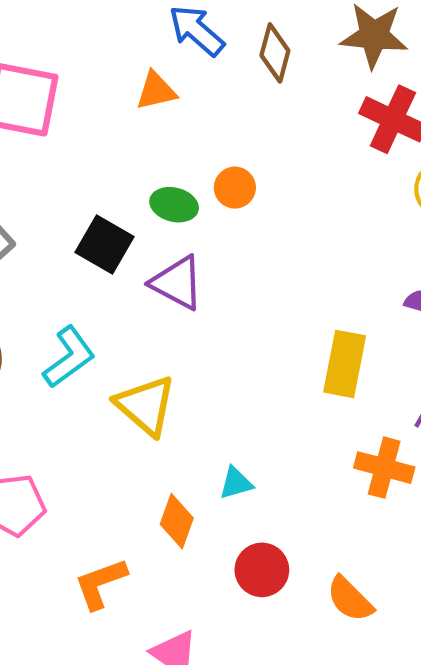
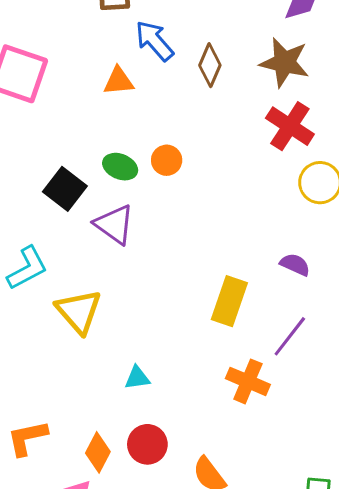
orange diamond: (177, 521) -> (98, 452), moved

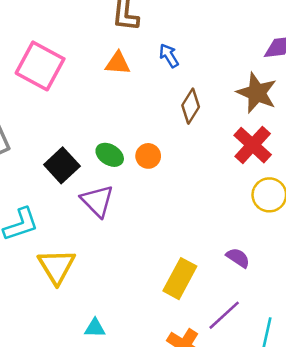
blue arrow: (154, 41) -> (169, 56), moved, size x0.7
brown diamond: (210, 65) -> (191, 106), moved
orange triangle: (119, 81) -> (118, 63), moved

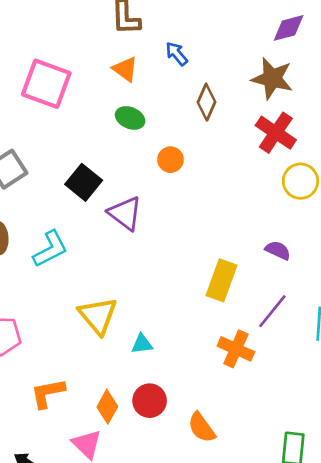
orange triangle: (118, 63) -> (125, 69), turned 40
green ellipse: (110, 155) -> (130, 118), moved
yellow triangle: (57, 266) -> (98, 316), moved

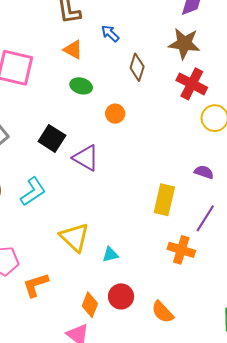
orange L-shape: (48, 393) -> (36, 285), moved

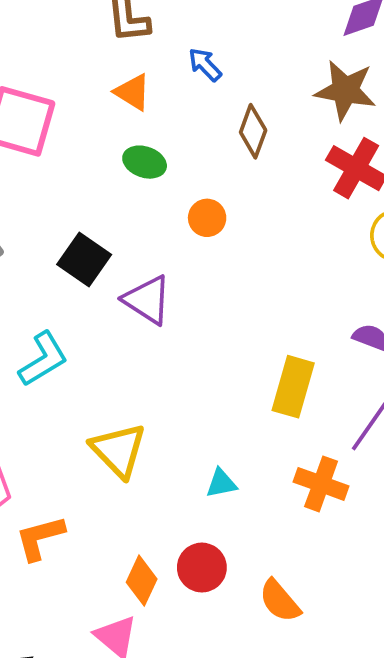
cyan triangle: (110, 255) -> (221, 483), moved

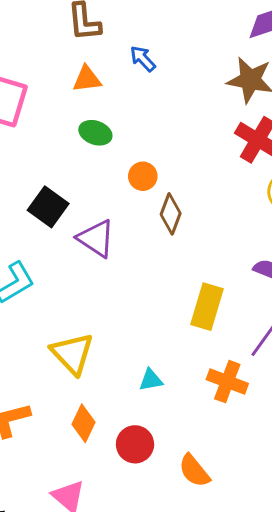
orange triangle: (133, 92) -> (87, 79), turned -40
brown diamond: (253, 131) -> (171, 214), moved
orange diamond: (142, 581) -> (83, 423), moved

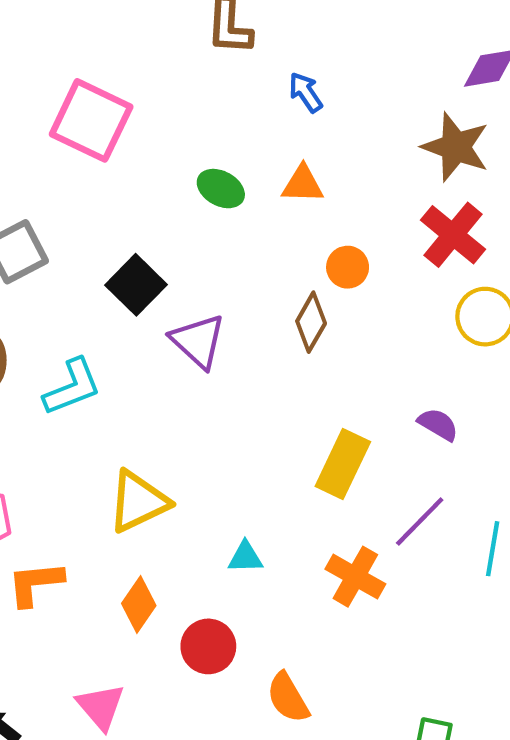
orange triangle: (87, 79) -> (303, 184), moved
orange circle: (143, 176) -> (348, 267), moved
yellow triangle: (72, 353) -> (138, 502), turned 39

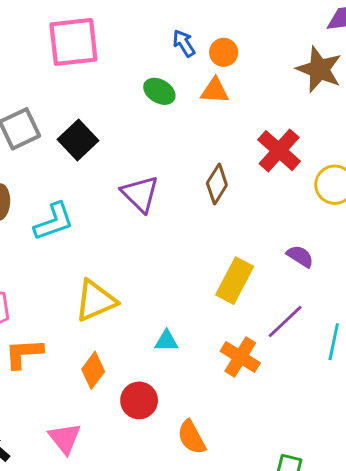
blue arrow: (306, 92) -> (184, 43), moved
pink square: (91, 120) -> (73, 42), turned -34
red cross: (453, 235) -> (279, 151), moved
orange circle: (348, 267) -> (224, 52), moved
black square: (136, 285) -> (78, 140), moved

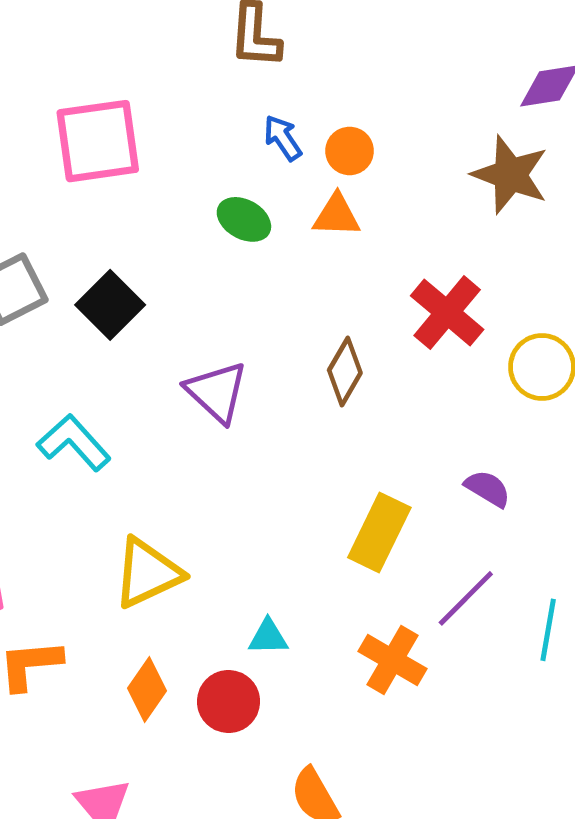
cyan L-shape: (54, 222) -> (74, 443), turned -111
red circle: (139, 400) -> (229, 701), moved

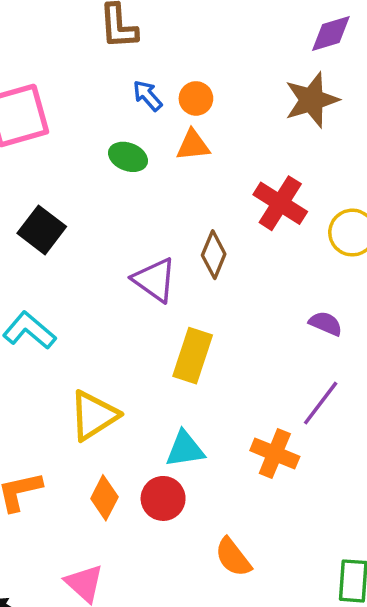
brown star: (510, 175) -> (312, 100), turned -30
purple triangle: (217, 392) -> (154, 280), moved
yellow rectangle: (379, 533) -> (193, 356), moved
cyan triangle: (268, 637) -> (185, 449), size x1.4

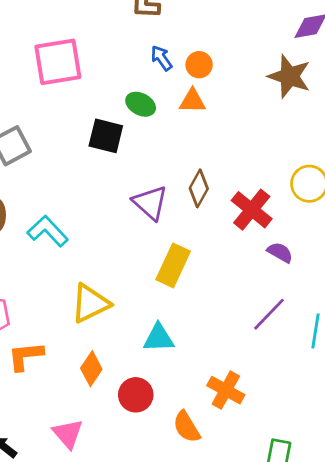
brown star: (312, 100) -> (289, 76), turned 30
red cross: (280, 203) -> (252, 210), moved
black square: (42, 230) -> (106, 136), moved, turned -30
orange cross: (275, 454) -> (226, 390), moved
red circle: (163, 498) -> (136, 395), moved

